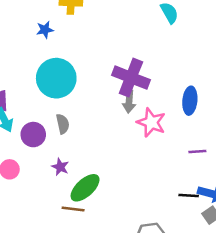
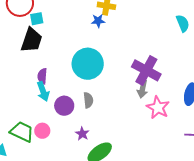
blue star: (45, 30) -> (98, 21), moved

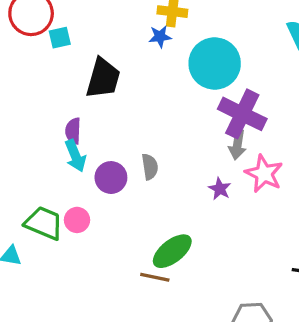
black trapezoid: (32, 40) -> (103, 78), moved
cyan circle: (88, 64) -> (215, 63), moved
purple star: (82, 134) -> (220, 189), moved

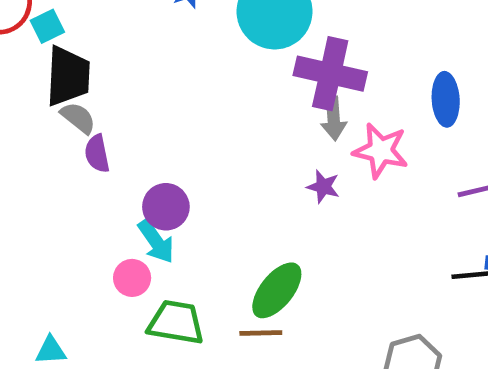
black trapezoid: (103, 78) -> (68, 76), moved
cyan arrow: (75, 156) -> (156, 241), moved
gray semicircle: (150, 167) -> (78, 118), moved, turned -30
green trapezoid: (44, 223) -> (176, 322), moved

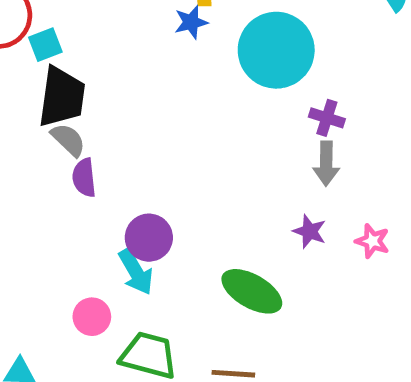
purple cross: (330, 74) -> (327, 118), size x0.5
pink star: (381, 151) -> (372, 241), moved, size x0.6
pink circle: (132, 278) -> (92, 317), moved
green ellipse: (277, 290) -> (252, 291), moved, turned 76

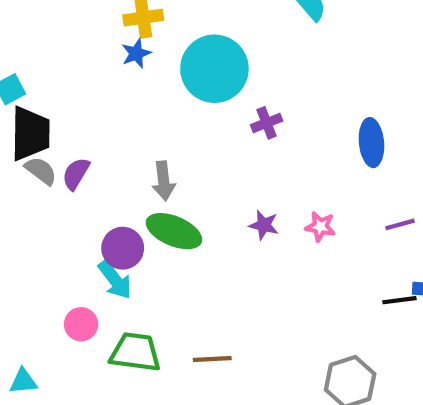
purple cross: (327, 118) -> (267, 123), turned -32
gray arrow: (326, 164) -> (164, 181), moved
purple semicircle: (84, 178) -> (76, 174), moved, turned 44
green ellipse: (252, 291) -> (174, 231), moved

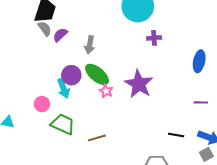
gray arrow: (164, 181) -> (90, 45), moved
purple star: (264, 225) -> (139, 84), size x2.0
pink star: (320, 227) -> (106, 91), moved
black line: (399, 300) -> (176, 135), moved
brown line: (212, 359) -> (97, 138), turned -30

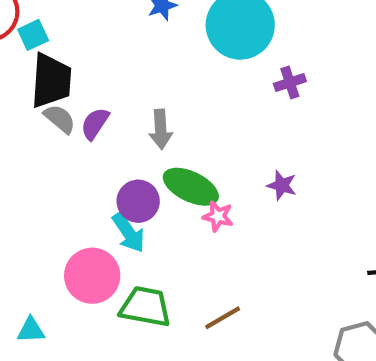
purple star: (139, 84) -> (282, 185), size x0.5
pink circle: (42, 104) -> (92, 276), size x1.6

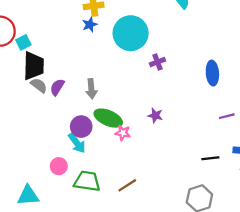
pink circle: (92, 276) -> (59, 166), size x0.6
cyan triangle: (31, 330) -> (28, 196), size x1.5

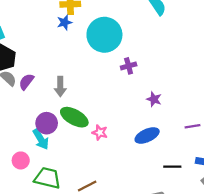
blue ellipse: (212, 73) -> (147, 135), moved, turned 65
purple star: (155, 115) -> (154, 99), moved
pink star: (123, 133) -> (100, 133), moved

